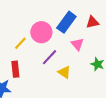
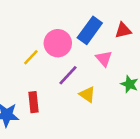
red rectangle: (15, 69) -> (33, 102), moved

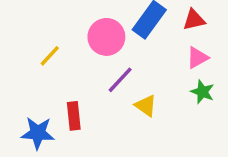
yellow line: (31, 57) -> (50, 56), moved
pink triangle: (104, 59) -> (197, 58), moved, turned 42

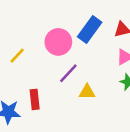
yellow triangle: (146, 106) -> (87, 92), turned -35

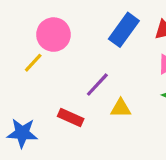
pink circle: (58, 42) -> (53, 35), moved
red rectangle: (35, 99) -> (71, 117), moved, turned -60

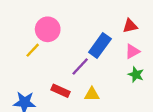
blue rectangle: (124, 30) -> (100, 46), moved
yellow triangle: (121, 108) -> (92, 94), moved

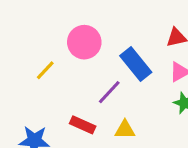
pink circle: (48, 29) -> (84, 42), moved
blue rectangle: (100, 46) -> (136, 64), turned -75

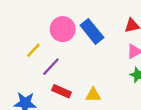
blue rectangle: (136, 64) -> (92, 31), moved
purple line: (109, 92) -> (51, 67), moved

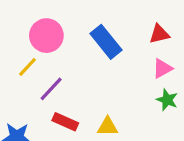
pink circle: (63, 29) -> (46, 36), moved

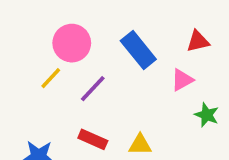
pink triangle: (162, 68) -> (182, 80), moved
purple line: (51, 89) -> (93, 89), moved

